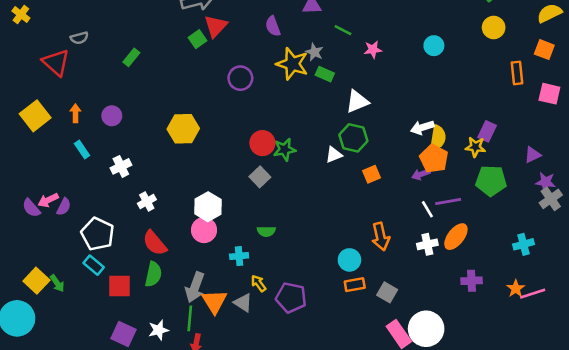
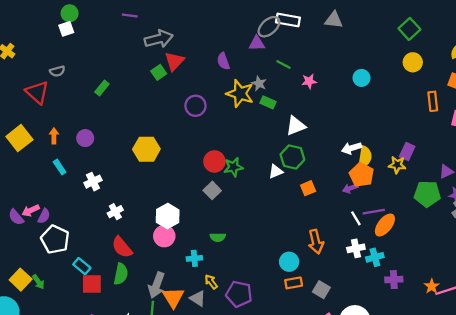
green pentagon: (491, 181) -> (427, 194), moved
white pentagon: (98, 234) -> (55, 239), moved
orange ellipse: (456, 237) -> (385, 225), moved
cyan cross: (523, 244) -> (375, 257), moved
cyan rectangle: (94, 265) -> (82, 266), moved

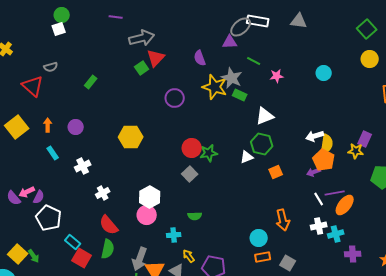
gray star: (259, 83) -> (232, 78), size x1.5
red square: (92, 284) -> (82, 258), turned 30

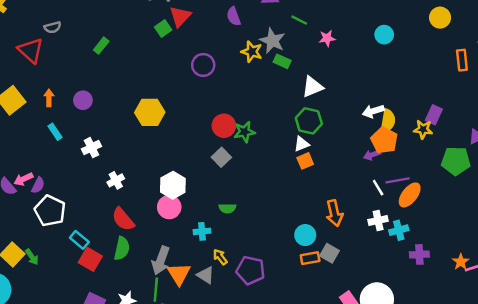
yellow star: (215, 87) -> (252, 52), size x0.7
white triangle: (247, 157) -> (302, 144), moved
orange square: (276, 172) -> (305, 161), moved
gray square: (288, 263) -> (329, 253), moved

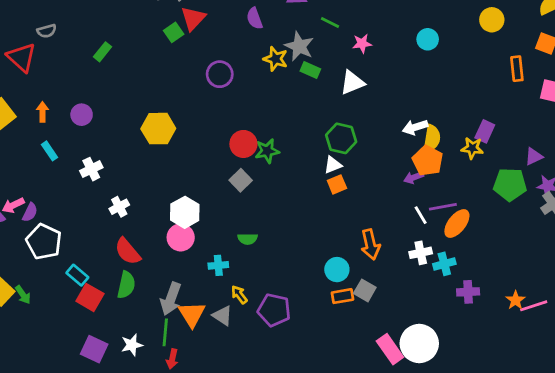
white triangle: (312, 87) -> (352, 83), moved

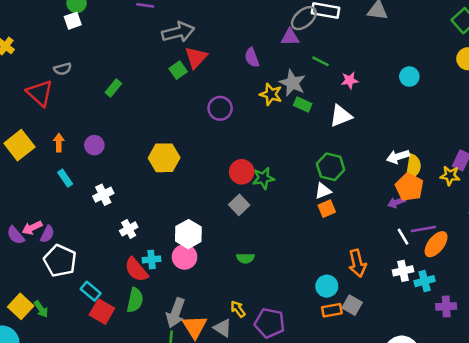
cyan cross: (218, 265) -> (152, 259), moved

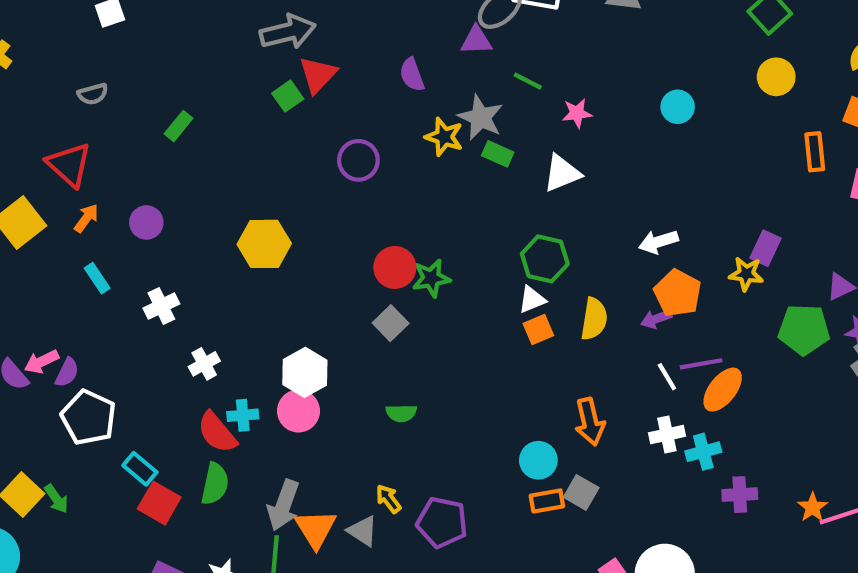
red triangle: (40, 93) -> (69, 165), moved
orange arrow: (59, 143) -> (86, 218), turned 36
yellow semicircle: (413, 167) -> (594, 319), moved

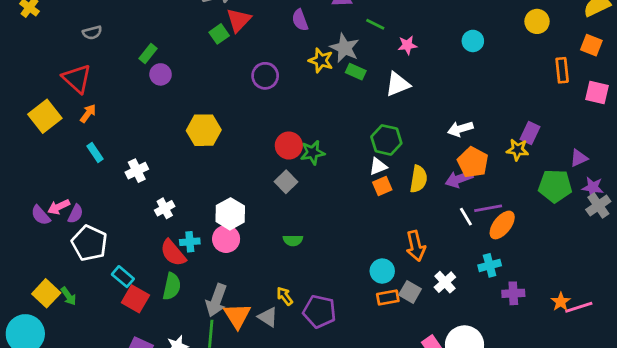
purple circle: (146, 222) -> (161, 74), moved
purple arrow: (656, 319) -> (459, 179), size x1.4
white cross: (667, 435) -> (445, 282), moved, turned -30

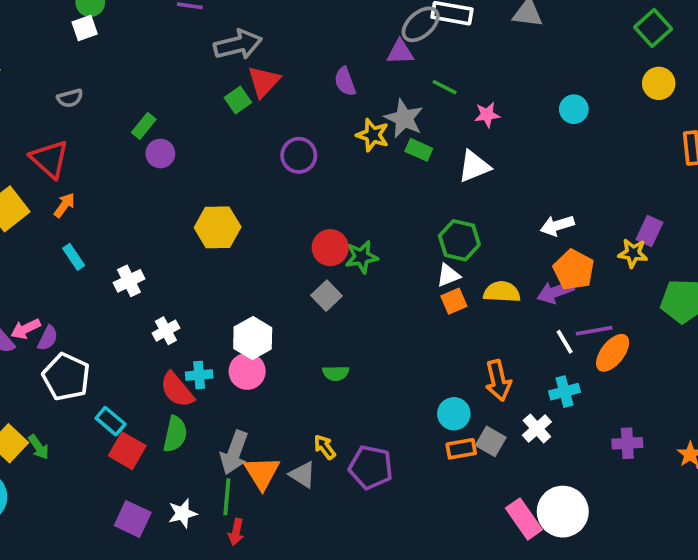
yellow semicircle: (418, 179) -> (502, 292), turned -96
cyan cross: (490, 265) -> (565, 392), moved

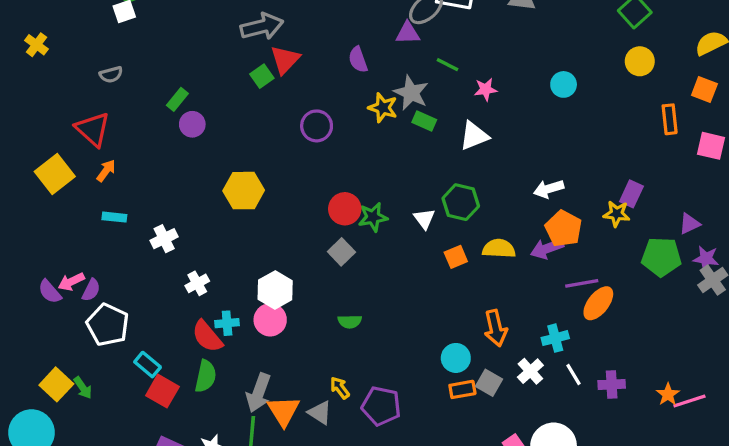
cyan rectangle: (74, 257) -> (114, 217), turned -50
white triangle: (448, 275) -> (424, 219), moved, turned -45
white line: (565, 342) -> (573, 375), moved

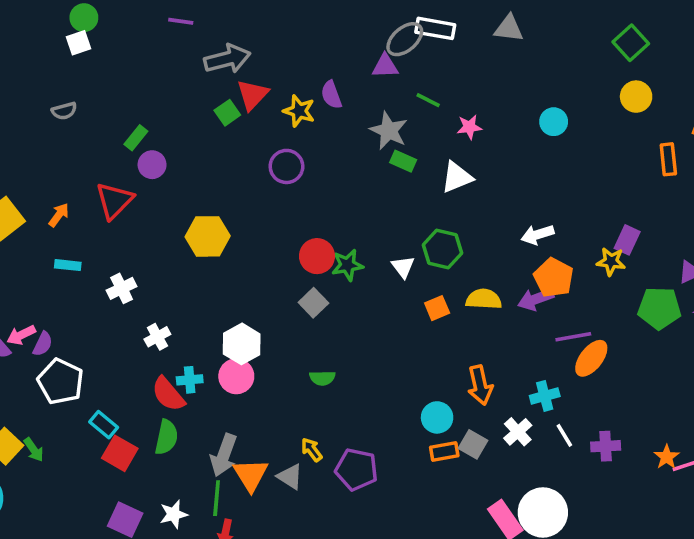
yellow star: (383, 108) -> (299, 111), moved
red triangle: (93, 129) -> (114, 201), moved, turned 33

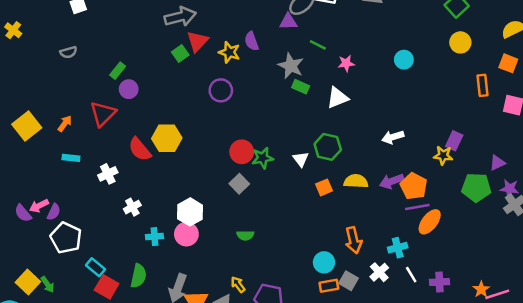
orange pentagon: (554, 278) -> (414, 186), moved
red semicircle: (168, 394) -> (140, 149), moved

